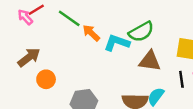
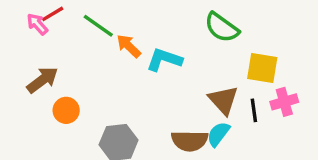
green semicircle: (141, 32) -> (222, 27), moved, turned 65
brown triangle: (150, 61) -> (223, 100), moved, turned 40

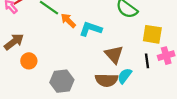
brown triangle: (223, 100) -> (114, 55), moved

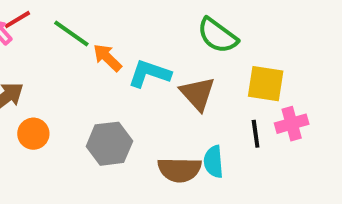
brown triangle: (114, 55) -> (198, 94), moved
cyan semicircle: (125, 76) -> (214, 162), turned -42
gray hexagon: (62, 81) -> (109, 144), moved

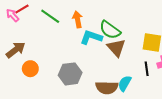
green semicircle: (218, 36) -> (110, 30), moved
orange arrow: (107, 58) -> (77, 19), moved, turned 35
cyan semicircle: (214, 162) -> (125, 83), turned 35

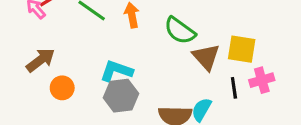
cyan L-shape: (91, 37) -> (116, 71), moved
brown triangle: (116, 48) -> (206, 57), moved

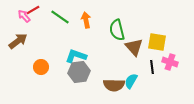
green semicircle: (180, 31) -> (117, 30), turned 40
brown arrow: (41, 60) -> (18, 41), moved
pink cross: (262, 80) -> (170, 62), turned 35

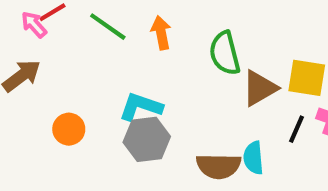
brown triangle: (134, 47) -> (260, 88), turned 42
black line: (152, 67) -> (296, 129), turned 32
cyan semicircle: (131, 81) -> (253, 158), turned -35

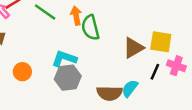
green semicircle: (225, 53) -> (90, 28), moved
cyan semicircle: (253, 158) -> (130, 88), turned 42

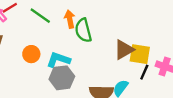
yellow square: (161, 42) -> (140, 54), moved
orange circle: (22, 72) -> (31, 54), moved

